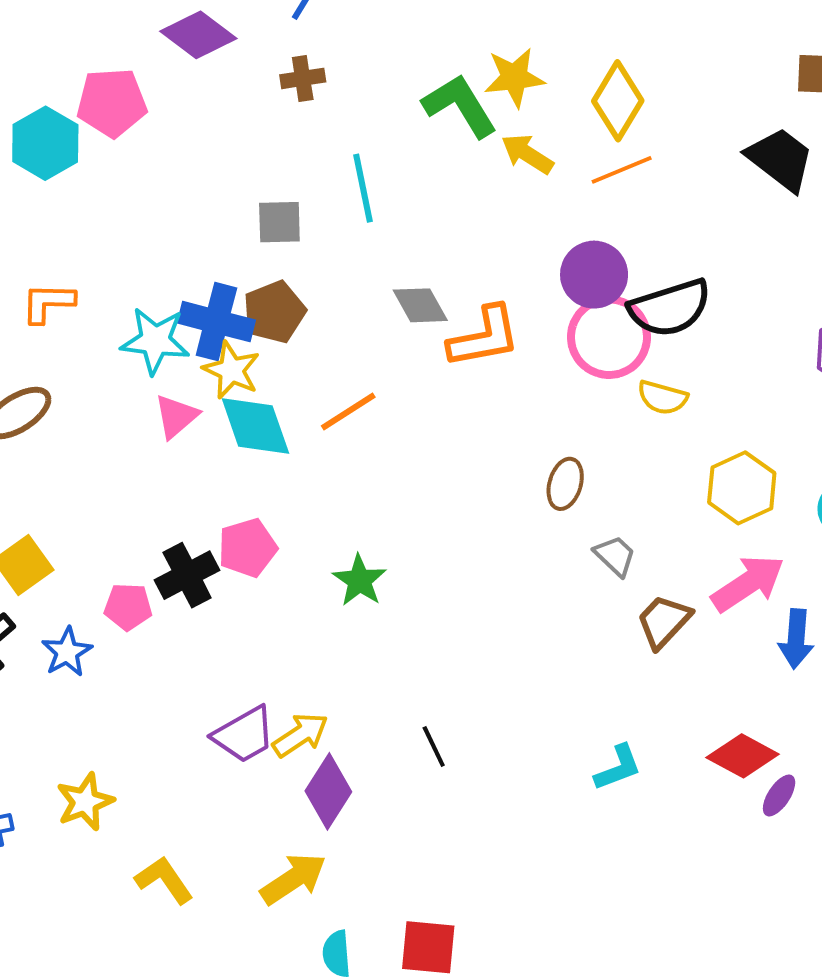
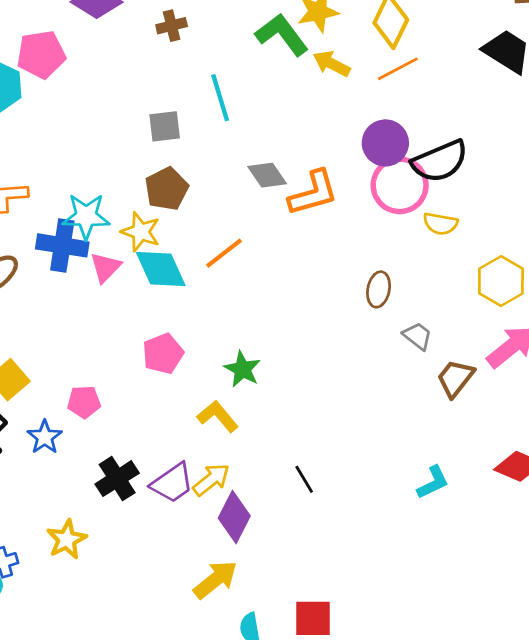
blue cross: (216, 322) -> (62, 245), moved
black cross: (187, 575) -> (117, 479), moved
yellow L-shape: (164, 880) -> (218, 416), moved

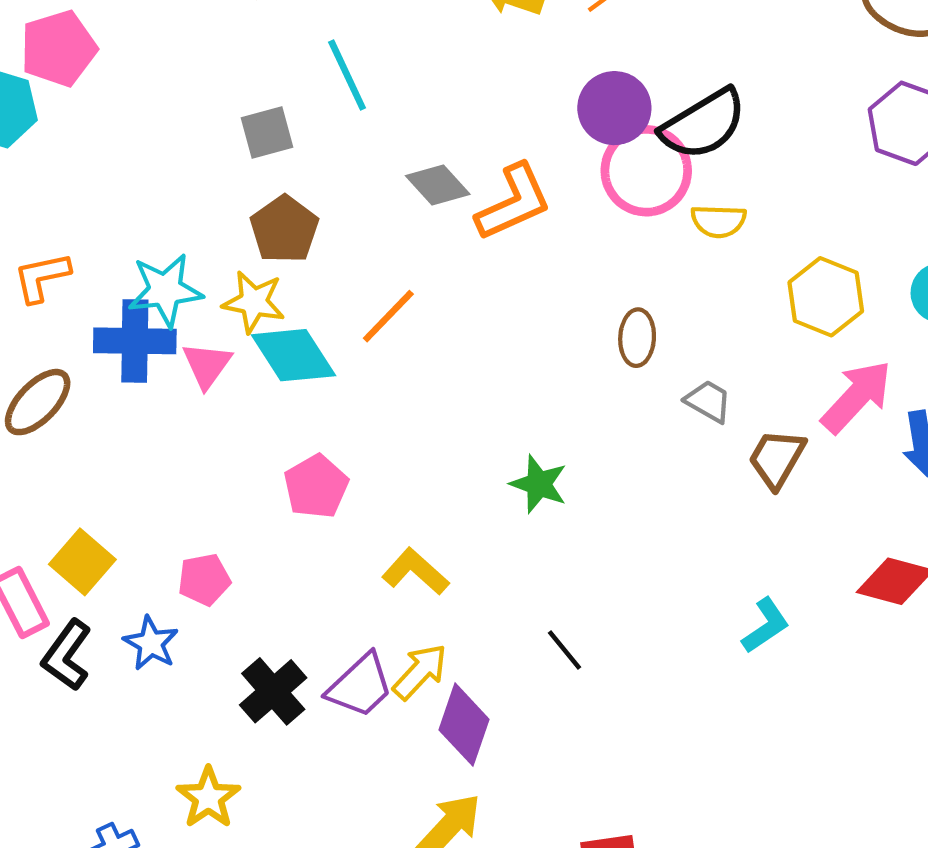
green star: (242, 369) -> (539, 484), moved

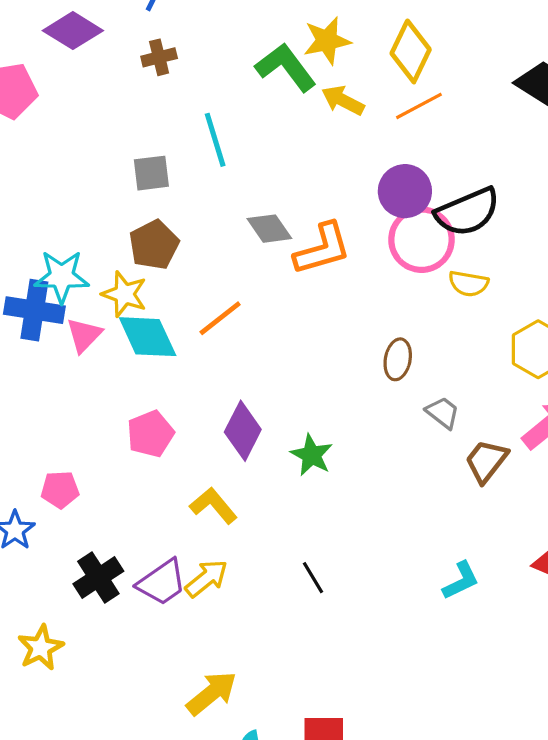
purple diamond: (464, 725) -> (243, 431), moved

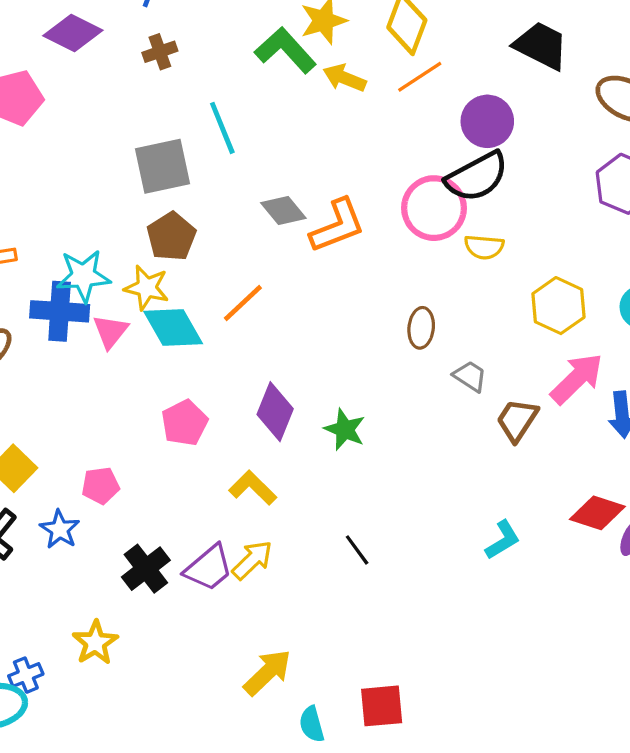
gray square: (151, 173) -> (163, 166), size x1.5
purple circle: (405, 191) -> (487, 121), moved

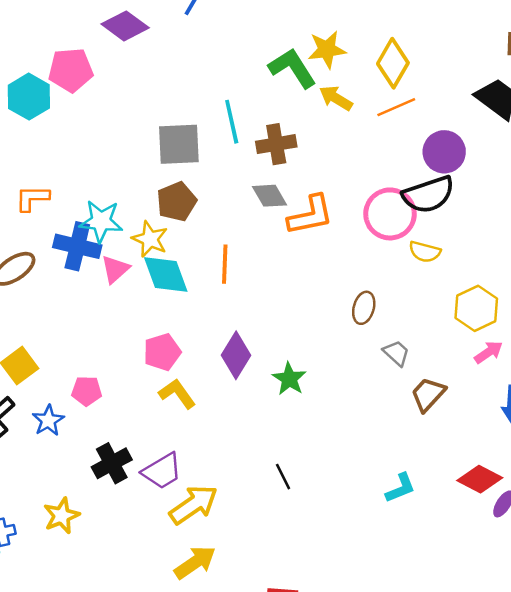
brown cross: (160, 52) -> (276, 144), moved, size x1.4
orange line: (243, 303) -> (225, 264), turned -54
pink arrow: (577, 379) -> (489, 352), moved, size x0.6
yellow L-shape: (253, 488) -> (177, 394), moved
yellow arrow: (252, 560) -> (194, 505), moved, size x1.4

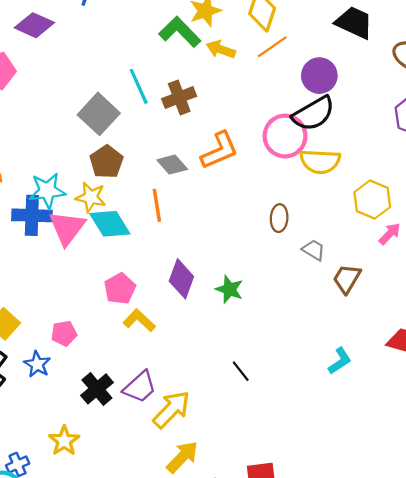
gray square: (179, 144) -> (99, 114), turned -33
gray diamond: (269, 196) -> (172, 165), moved
yellow semicircle: (425, 252) -> (320, 161), size x1.5
pink triangle: (115, 269) -> (67, 228), size x1.5

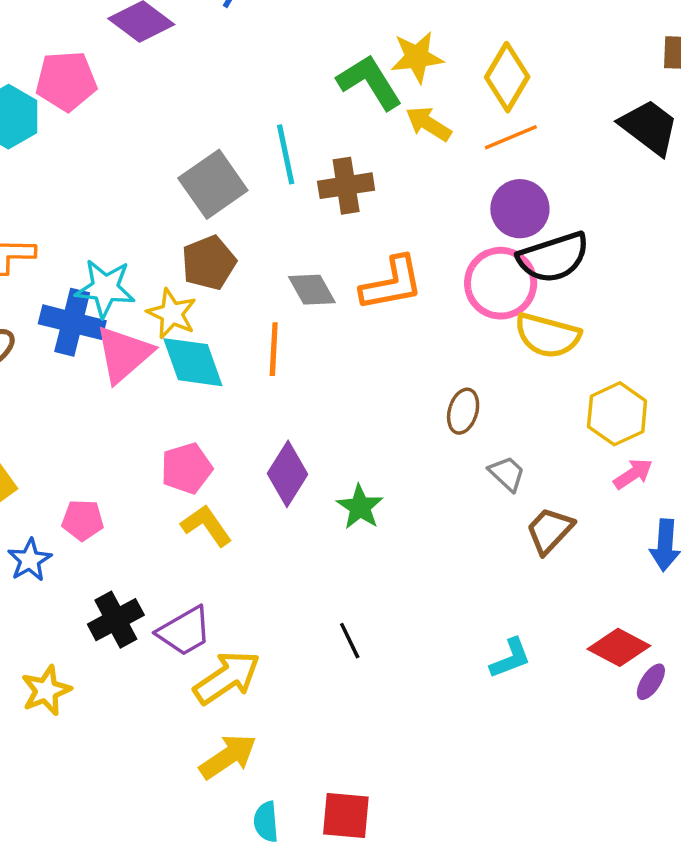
purple circle: (319, 76) -> (520, 209), moved

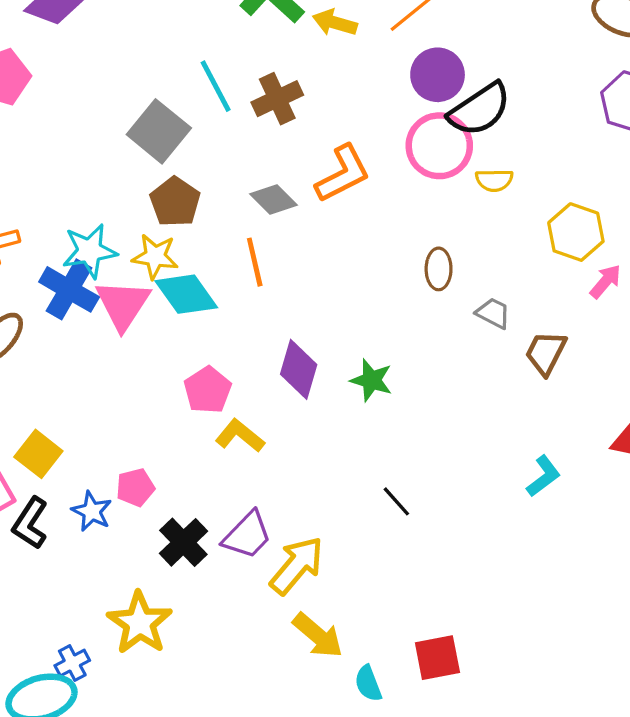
blue cross: (72, 322) -> (69, 289), turned 32
yellow semicircle: (548, 335) -> (494, 180), size x0.6
pink pentagon: (83, 520) -> (135, 487), moved
yellow star: (46, 690) -> (140, 623), size x1.4
yellow arrow: (228, 757) -> (318, 635), turned 90

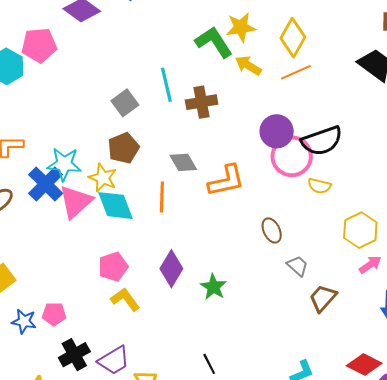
purple circle: (438, 75) -> (277, 131), moved
gray square: (159, 131) -> (125, 103), size x0.7
orange L-shape: (343, 174) -> (226, 181), moved
brown ellipse: (439, 269) -> (272, 230), turned -40
blue star: (92, 511) -> (24, 321), turned -30

